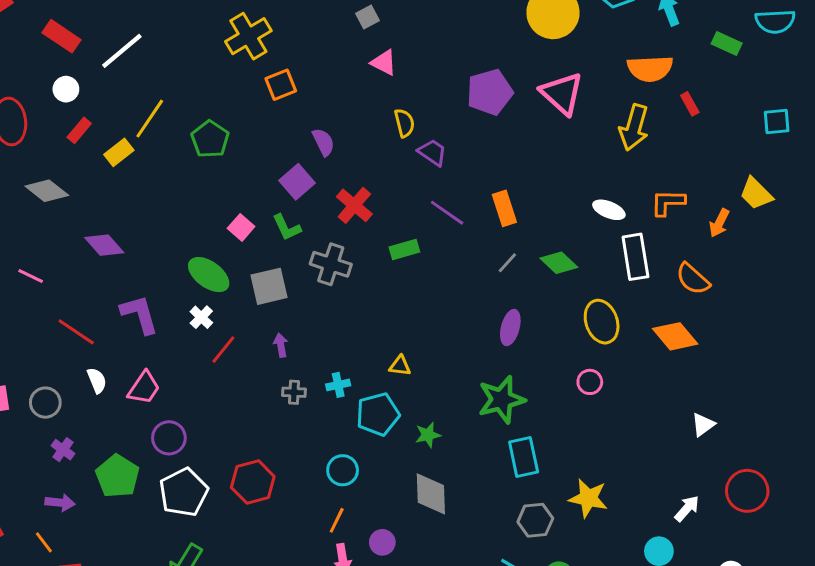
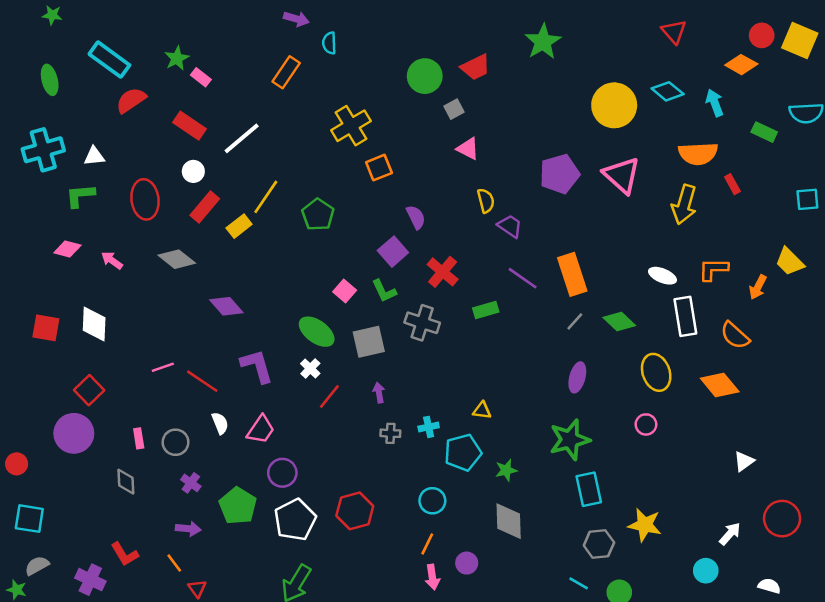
red rectangle: (79, 130) -> (205, 207), size x1.4
orange rectangle: (504, 208) -> (572, 274), size x1.4
pink line: (31, 276) -> (163, 367), moved, turned -45

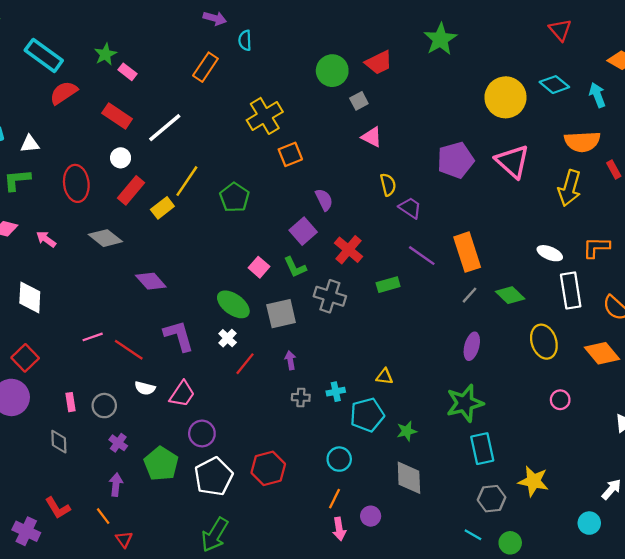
white semicircle: (220, 423) -> (145, 388), turned 126
pink circle: (646, 424) -> (560, 400), moved
purple arrow: (188, 529) -> (116, 485), turned -90

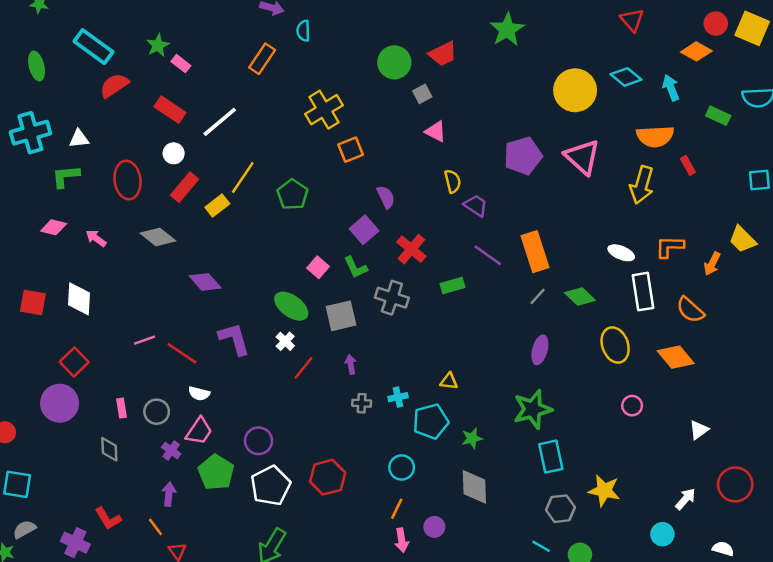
pink trapezoid: (182, 394) -> (199, 431), moved

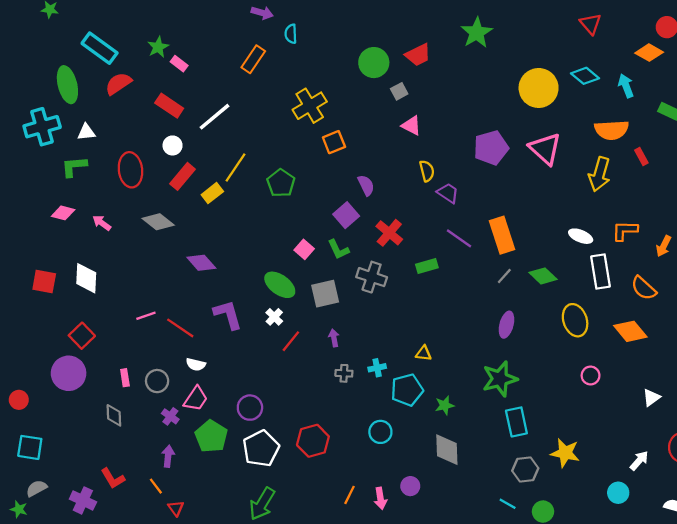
green ellipse: (37, 66) -> (67, 85), moved, size x1.4
orange line: (397, 509) -> (349, 495), moved

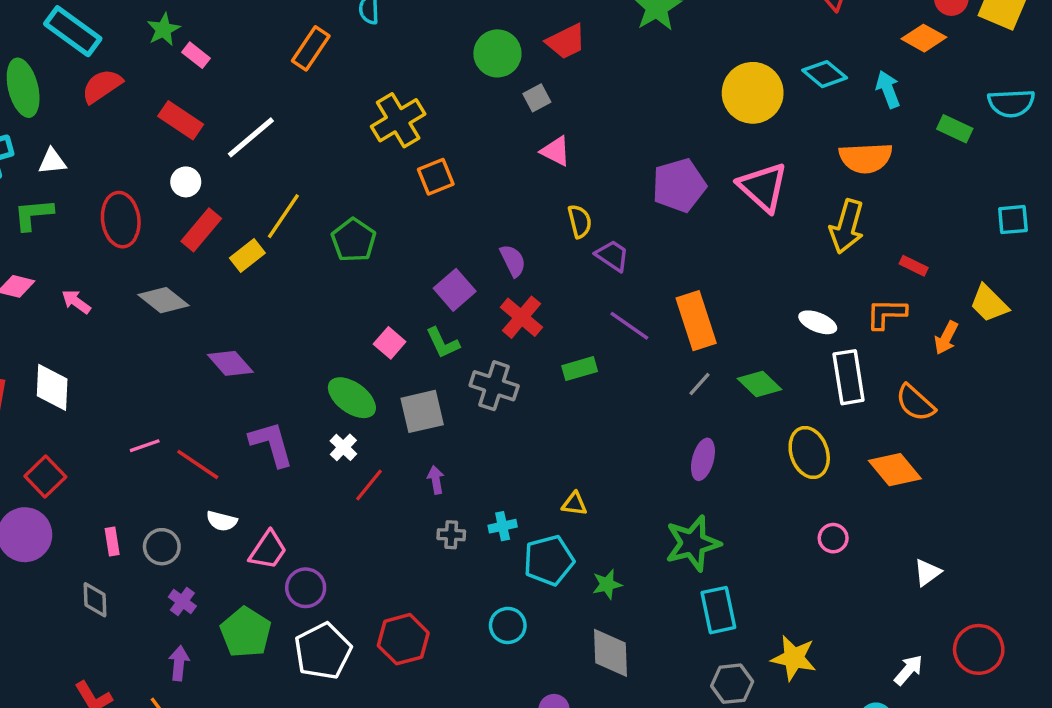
red rectangle: (641, 157) -> (914, 266), moved, turned -35
purple semicircle: (366, 185) -> (513, 261), moved
pink trapezoid: (196, 399) -> (268, 550), moved

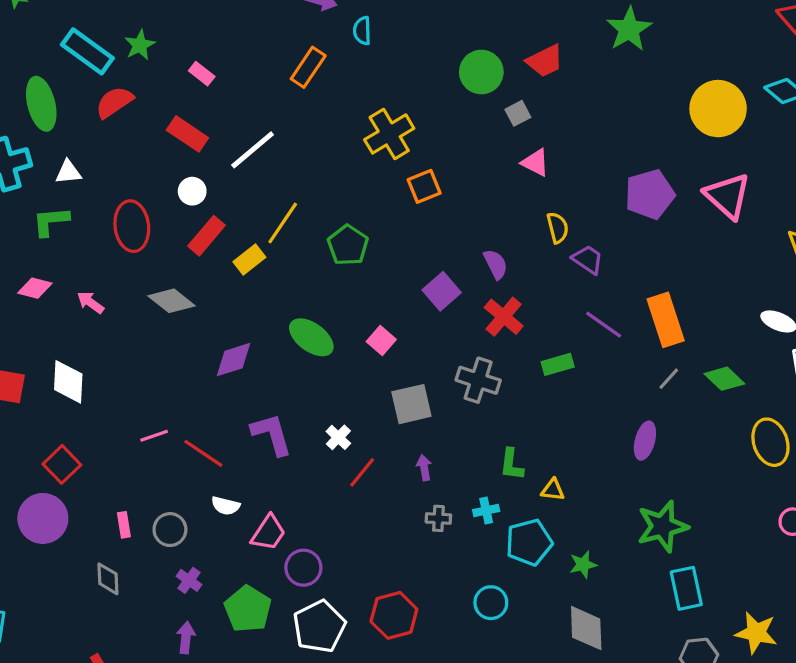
green star: (164, 29) -> (140, 45), moved
green L-shape: (443, 343) -> (512, 464), moved, turned 32
purple diamond: (230, 363) -> (233, 360), turned -66
green ellipse: (352, 398) -> (311, 337), moved
purple ellipse: (703, 459) -> (645, 441), moved

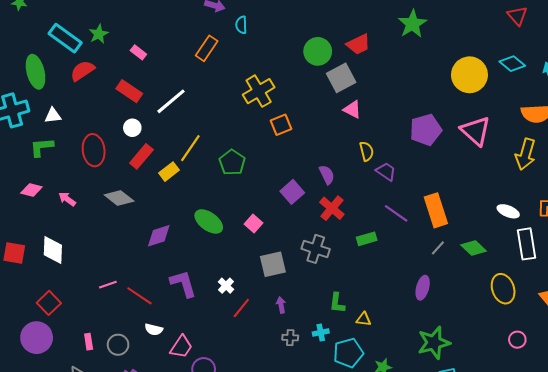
gray square: (518, 113) -> (341, 78), size x1.8

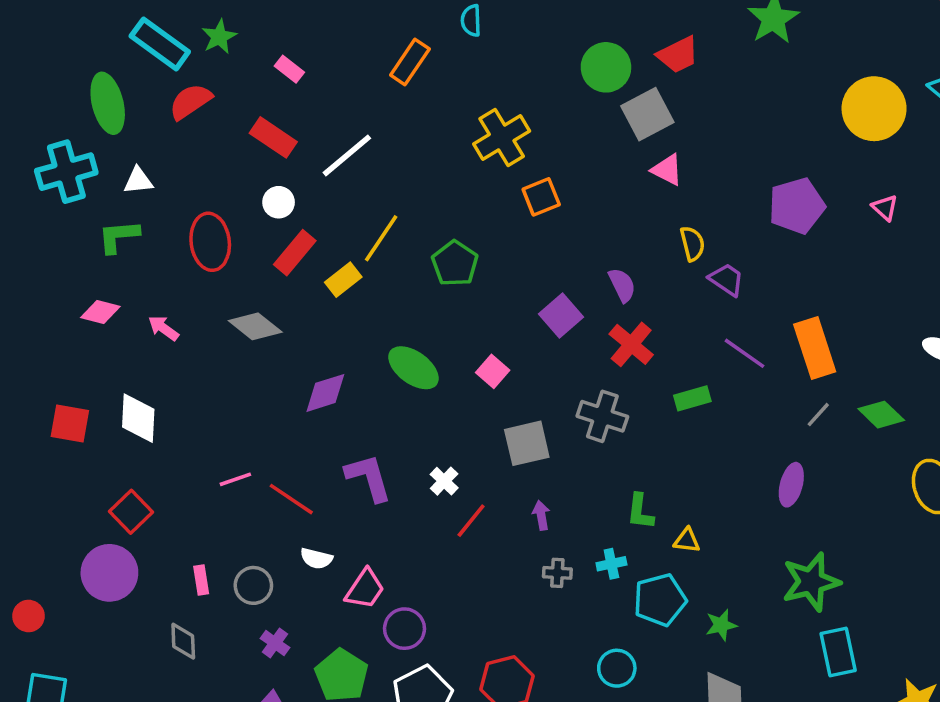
pink triangle: (476, 131) -> (885, 208), size x0.5

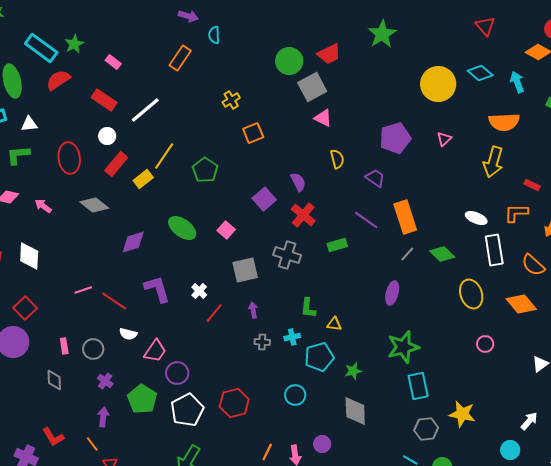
yellow cross: (502, 137) -> (231, 100), size x0.6
pink triangle: (885, 208) -> (444, 139), turned 35
purple trapezoid: (727, 280) -> (375, 178), moved

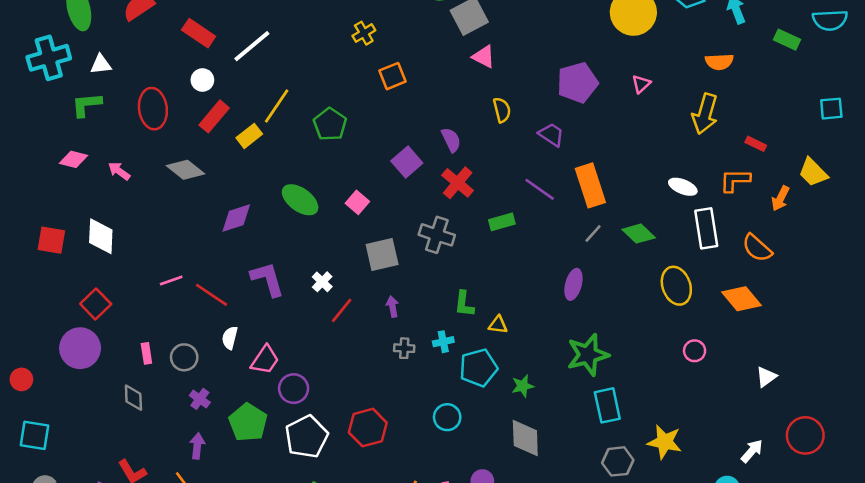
orange semicircle: (504, 122) -> (719, 62), size x0.7
white semicircle: (128, 334) -> (230, 338), turned 90

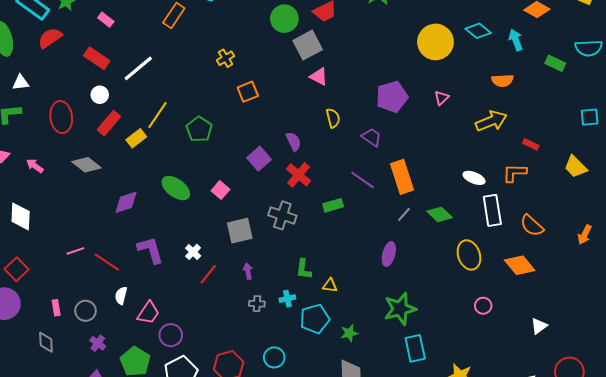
yellow arrow: (705, 114) -> (491, 121), turned -128
orange arrow: (780, 198) -> (585, 235), moved
cyan circle: (447, 417) -> (274, 357), moved

